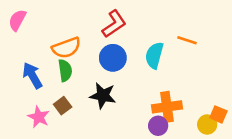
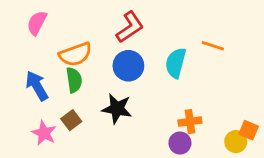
pink semicircle: (17, 20) -> (37, 23), moved
orange cross: (167, 107) -> (190, 122), size x0.7

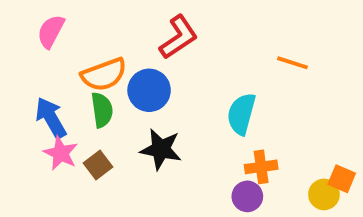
cyan semicircle: (176, 63) -> (241, 114), moved
blue circle: (128, 66) -> (149, 90), moved
pink star: (44, 133) -> (61, 153), moved

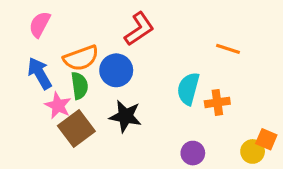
blue arrow: (51, 118) -> (40, 73), moved
pink star: (61, 153) -> (58, 106), moved
brown square: (98, 165) -> (76, 129), size x1.6
orange cross: (261, 167) -> (217, 102), moved

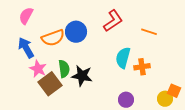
red L-shape: (139, 29) -> (113, 21), moved
blue circle: (116, 70) -> (76, 32), moved
green semicircle: (79, 86) -> (64, 69), moved

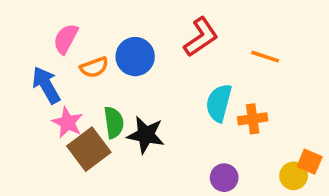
pink semicircle: (26, 16) -> (66, 39), moved
orange semicircle: (53, 38) -> (94, 67), size x0.7

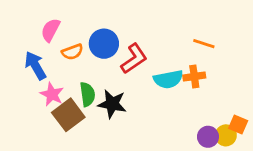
red L-shape: (201, 37) -> (134, 59), moved
cyan semicircle: (219, 103) -> (168, 79), turned -116
orange cross: (253, 119) -> (194, 76), moved
purple circle: (224, 178) -> (208, 137), moved

